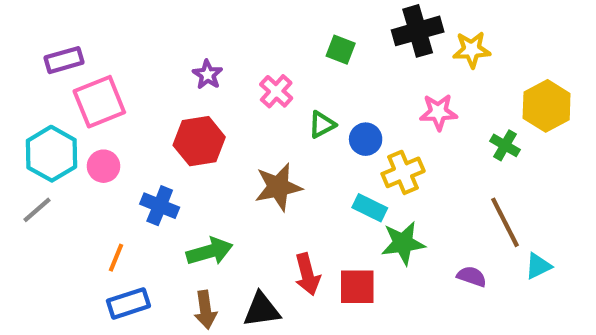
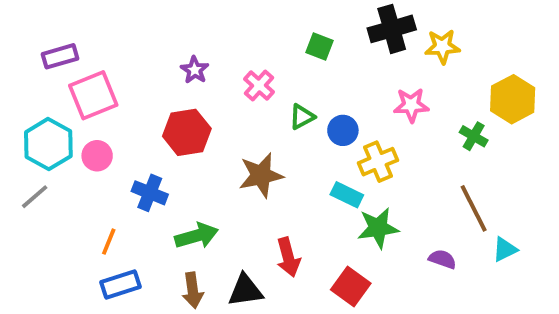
red square: (357, 287) -> (351, 286), moved, turned 36

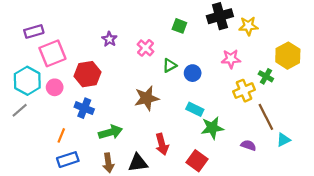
red hexagon: (187, 132) -> (87, 74), moved
yellow cross: (378, 162) -> (244, 91), moved

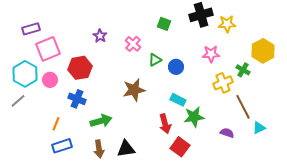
red arrow: (162, 144) -> (165, 124), moved

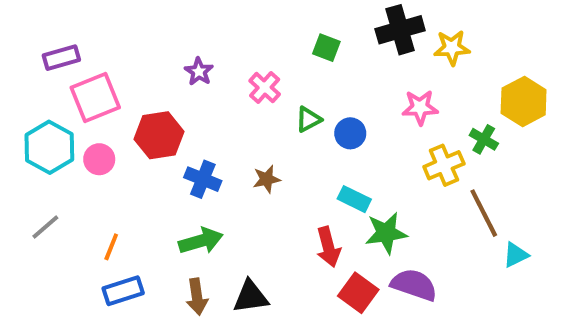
brown star: (134, 90) -> (267, 179), size x0.6
blue cross: (77, 99) -> (203, 179), moved
gray line: (18, 101) -> (45, 227), moved
purple semicircle: (227, 133) -> (414, 285), moved, size x1.6

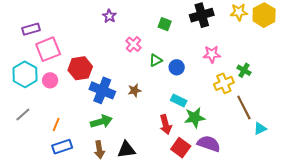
yellow star: (452, 48) -> (239, 12), moved
purple star: (199, 72) -> (109, 16), moved
yellow hexagon: (524, 101) -> (264, 15), moved
blue cross: (203, 179) -> (102, 90), size x1.4

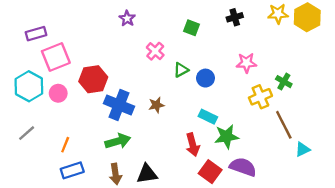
black cross: (202, 15) -> (235, 17), size x0.6

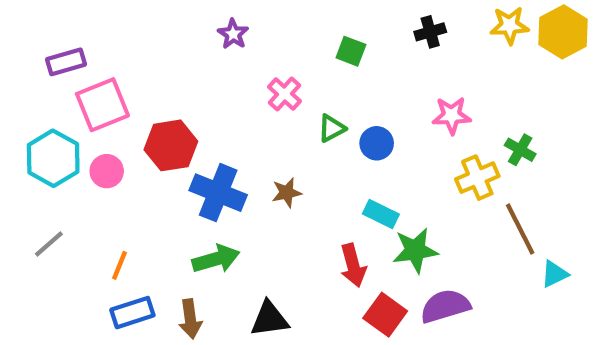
purple semicircle: (243, 167) -> (445, 306), turned -36
brown arrow: (115, 174) -> (190, 319), moved

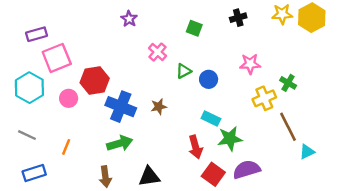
pink circle: (107, 171) -> (69, 98), moved
gray line: (49, 244) -> (27, 135), turned 66
blue rectangle: (132, 313) -> (34, 173), moved

